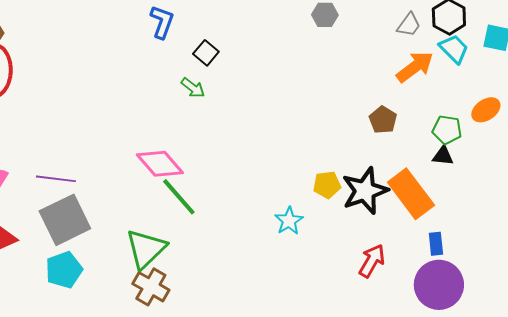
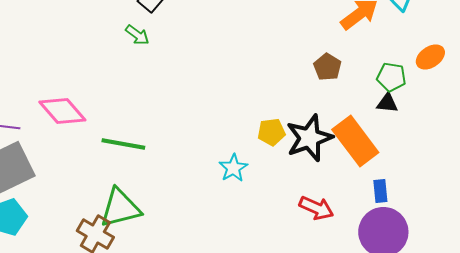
pink diamond: (160, 164) -> (62, 111), moved
green line: (179, 197) -> (123, 144), turned -39
green triangle: (146, 249) -> (120, 208), moved, turned 30
red arrow: (372, 261) -> (316, 208), turned 84

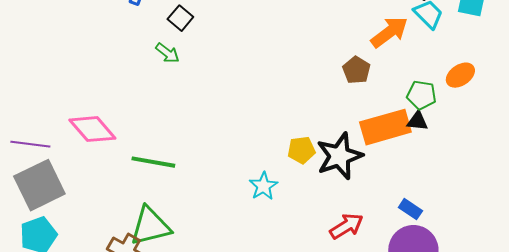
brown pentagon: (327, 67) -> (356, 70), moved
orange rectangle: (355, 141) -> (385, 127), moved, turned -69
blue rectangle: (380, 191) -> (410, 209), turned -50
red arrow: (316, 208) -> (346, 226), turned -56

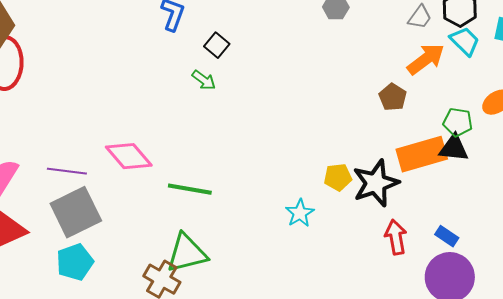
black triangle: (417, 121) -> (454, 148), size x1.4
red arrow: (346, 226) -> (396, 237), moved, turned -68

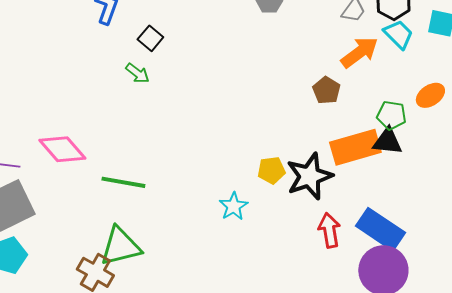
blue rectangle: (447, 236) -> (380, 229), size x2.0

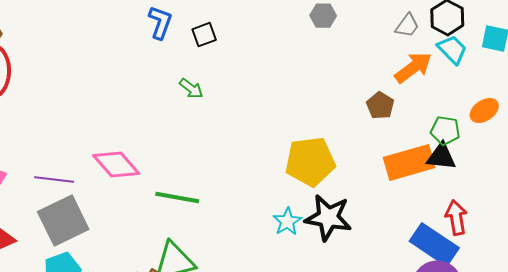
black square: (150, 38) -> (204, 35), moved, turned 30
yellow pentagon: (271, 170) -> (310, 162), moved, size x1.8
black star: (309, 176) -> (328, 218), moved, turned 30
red arrow: (329, 230) -> (456, 218), moved

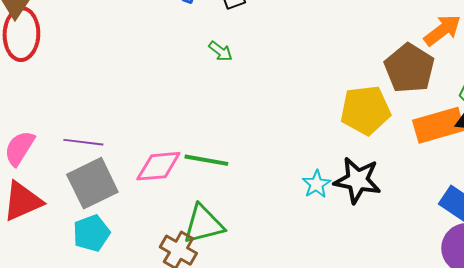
brown pentagon: (380, 106) -> (409, 68), size x1.8
yellow pentagon: (310, 162) -> (365, 110), moved
pink diamond: (116, 165) -> (158, 166), moved, turned -54

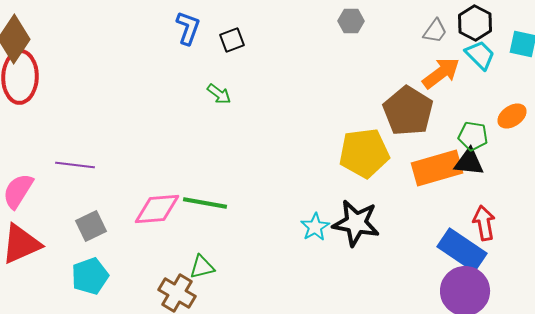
purple line: (83, 142) -> (75, 165), moved
gray square: (92, 183) -> (91, 226), size x0.6
green triangle: (203, 224) -> (202, 267), size x0.6

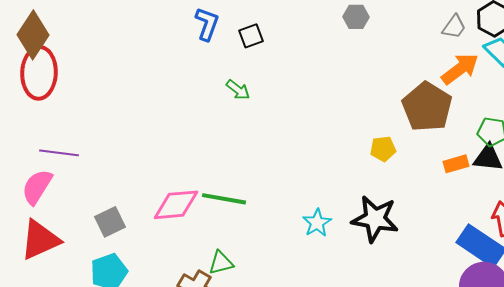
gray hexagon: (351, 21) -> (356, 17), moved
yellow pentagon: (364, 153) -> (383, 149), size x0.5
purple line: (75, 165) -> (59, 153), moved
orange rectangle: (437, 168) -> (456, 164), size x0.5
cyan star: (315, 227) -> (317, 223), moved

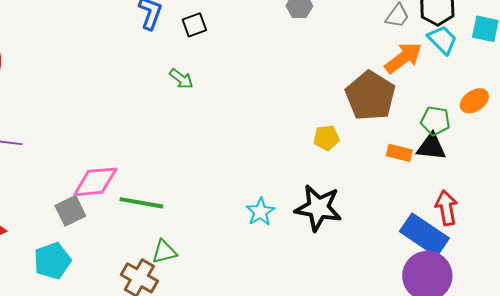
orange rectangle: (456, 164) -> (399, 153), turned 30
green line: (224, 199) -> (141, 203), moved
pink diamond: (176, 205) -> (95, 182), moved
gray square: (110, 222) -> (70, 211), moved

